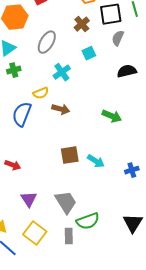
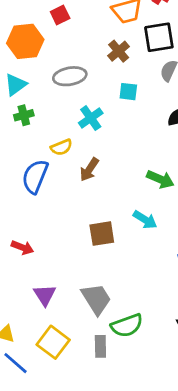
gray ellipse: (47, 42) -> (70, 76), turned 50
cyan square: (89, 53) -> (128, 92), turned 32
brown arrow: (61, 109) -> (89, 170), turned 108
cyan arrow: (96, 161) -> (145, 220), moved

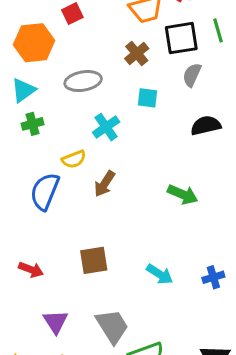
cyan arrow: (145, 220) -> (160, 274), moved
brown square: (102, 234) -> (94, 260), moved

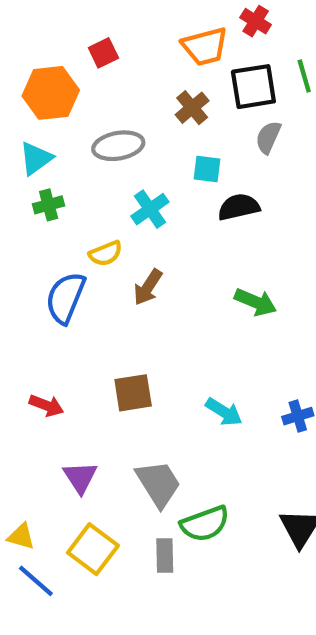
black semicircle: (206, 125) -> (239, 207), moved

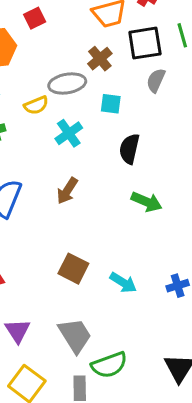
gray ellipse: (118, 146) -> (67, 83), moved
black semicircle: (239, 207) -> (129, 149), moved, turned -64
yellow semicircle: (106, 253) -> (36, 105), moved
brown square: (133, 393) -> (73, 269), moved, turned 36

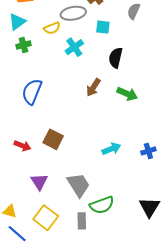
brown arrow: (67, 191) -> (93, 87), moved
brown square: (73, 269) -> (53, 139), moved
cyan arrow: (123, 283) -> (111, 149), turned -54

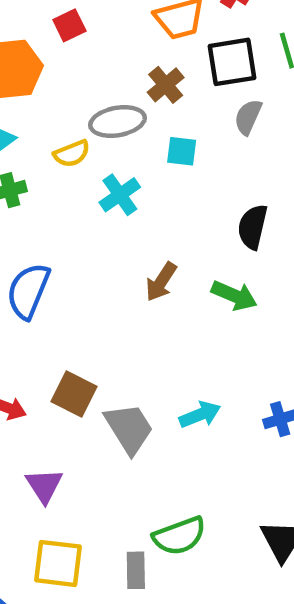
black semicircle: (116, 58) -> (253, 227), moved
gray trapezoid: (79, 185) -> (129, 428), moved
yellow square: (46, 218) -> (58, 563), turned -30

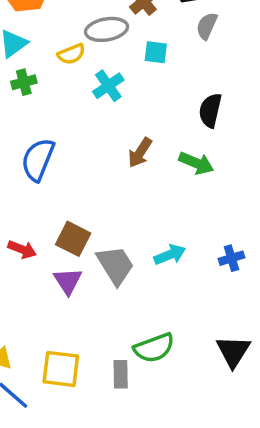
purple triangle: (44, 486) -> (68, 281), moved

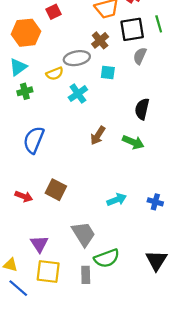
blue cross: (231, 258) -> (155, 202), turned 32
gray trapezoid: (115, 265) -> (83, 234), moved
purple triangle: (68, 281) -> (39, 244), moved

